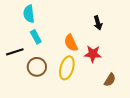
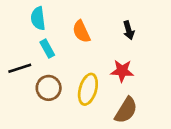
orange semicircle: (71, 43) -> (81, 32), moved
brown semicircle: (110, 80) -> (126, 110), moved, size x1.5

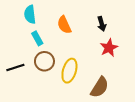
black line: (20, 68) -> (15, 67), moved
red star: (122, 71) -> (109, 48), moved, turned -30
brown circle: (49, 88) -> (44, 61), moved

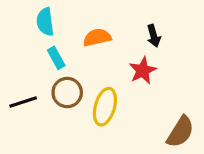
orange semicircle: (64, 25) -> (97, 37), turned 102
red star: (109, 48) -> (143, 70), moved
brown semicircle: (100, 87) -> (180, 132), moved

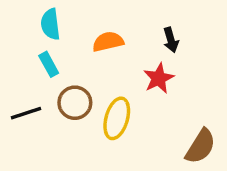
cyan rectangle: (56, 58) -> (49, 64), moved

